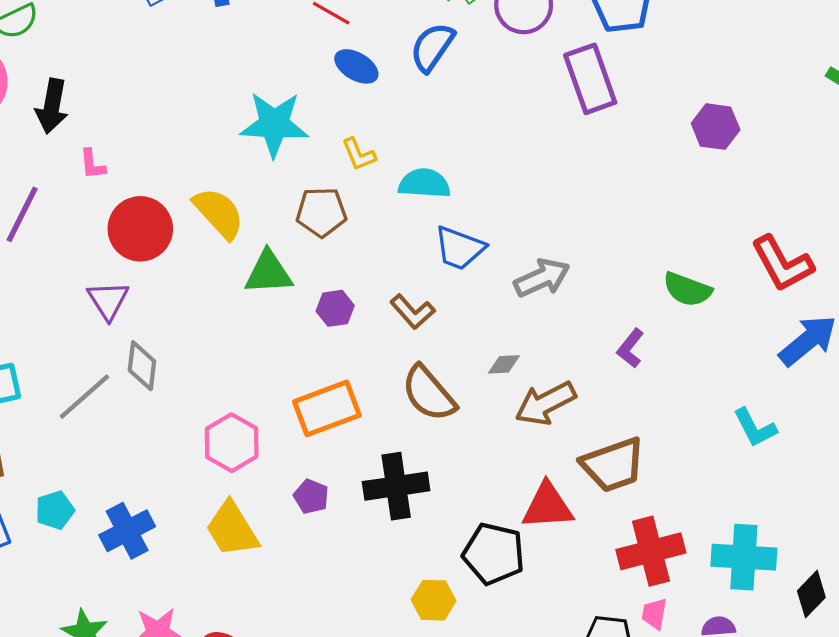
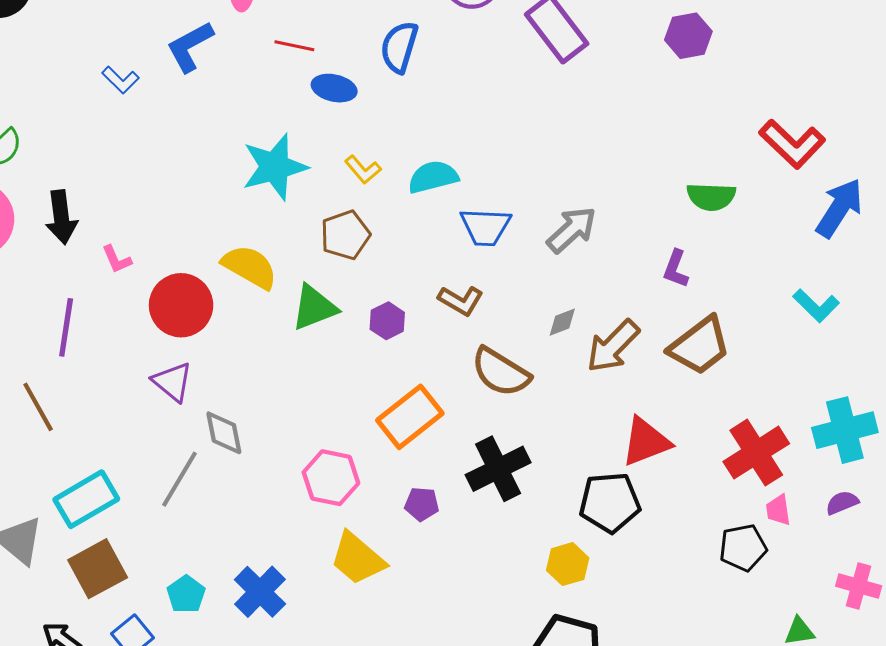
brown trapezoid: (613, 465) -> (700, 346), moved

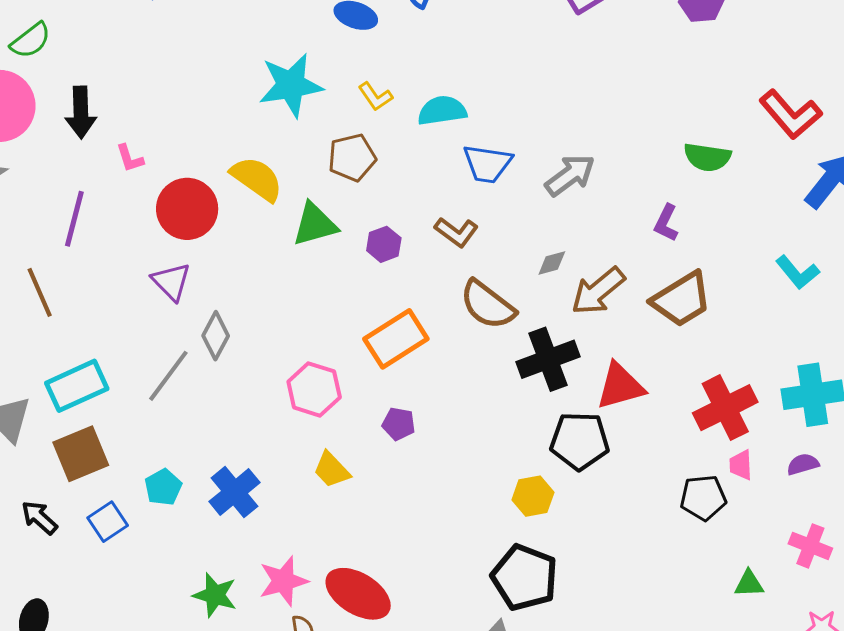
gray diamond: (224, 433) -> (216, 336), turned 33
black cross: (498, 469) -> (548, 359), moved
yellow trapezoid: (358, 559) -> (332, 470), size x0.7

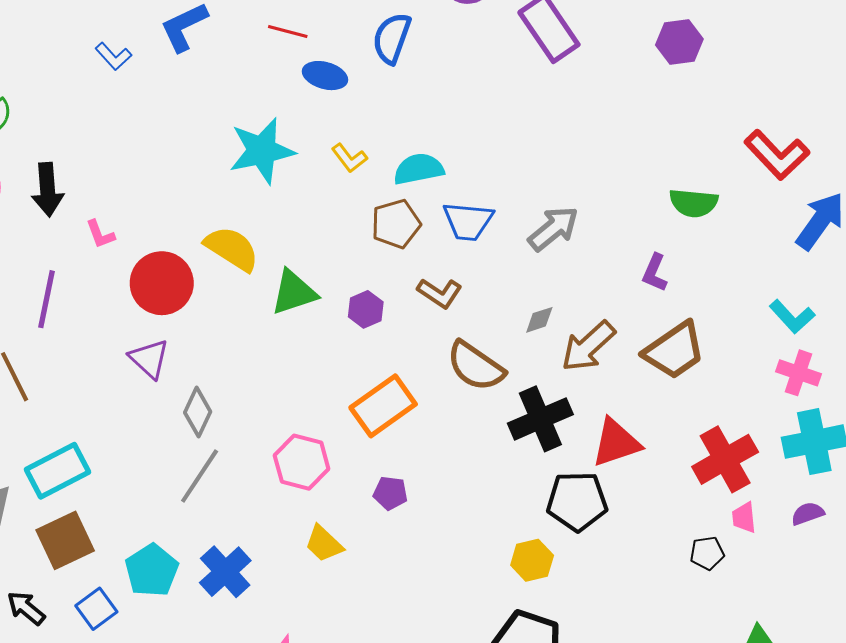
brown pentagon: (352, 158) -> (396, 224), moved
gray line: (168, 376) -> (200, 476), moved
cyan pentagon: (163, 487) -> (152, 570), size x1.4
black pentagon: (703, 498) -> (707, 553), size x0.7
pink cross: (810, 546) -> (798, 373), moved

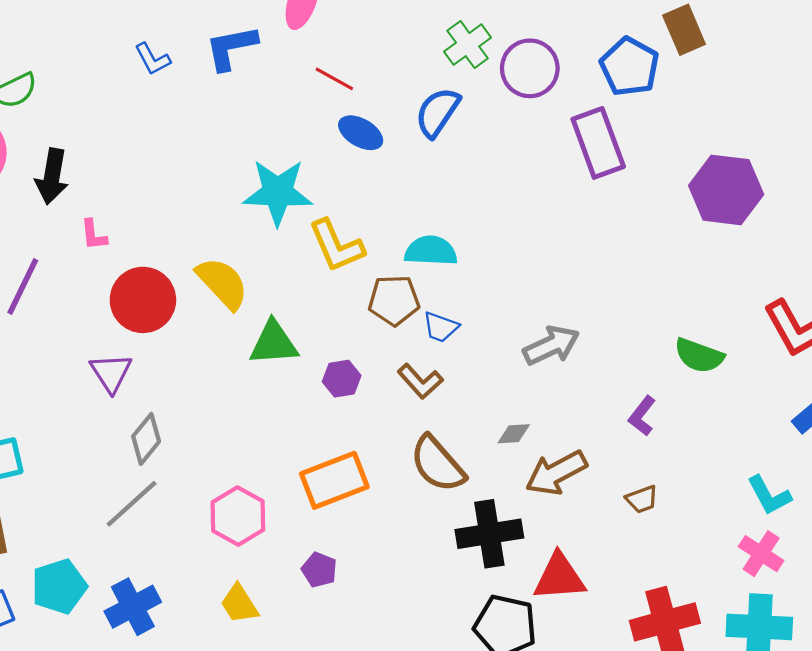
purple hexagon: (679, 42) -> (726, 190), size x1.5
yellow L-shape: (349, 158) -> (336, 246), moved, size x1.6
blue trapezoid: (468, 221) -> (441, 327), moved, size x0.7
brown trapezoid: (674, 350) -> (642, 499), size x0.5

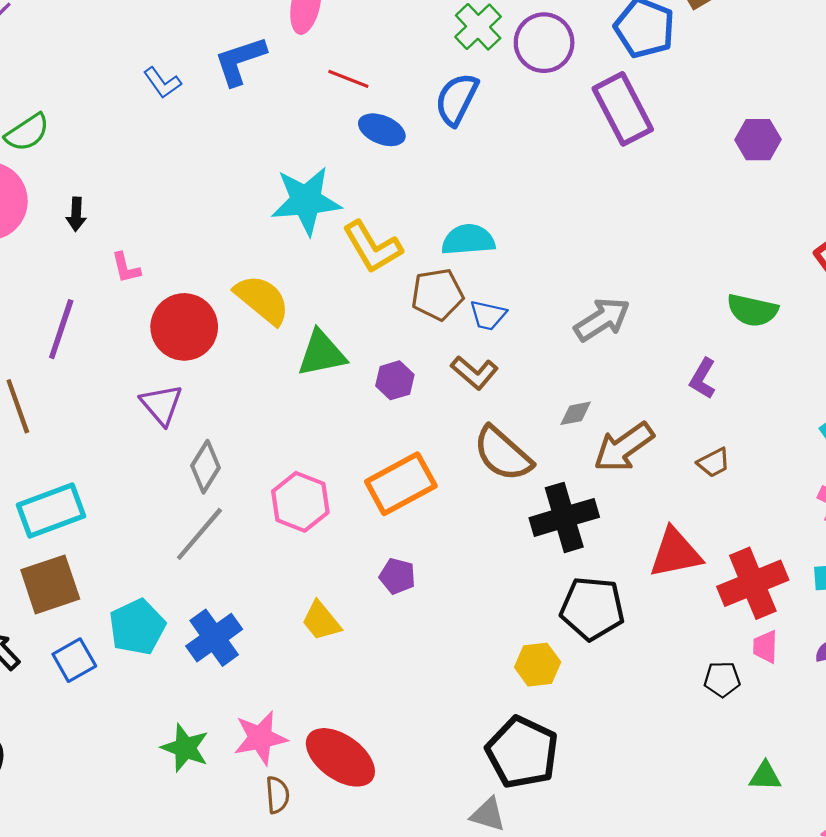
black arrow: (52, 176) -> (76, 214), size x0.6
purple hexagon: (726, 190) -> (758, 140), size x0.6
pink hexagon: (238, 516) -> (300, 502), moved
red triangle: (559, 577) -> (675, 553), moved

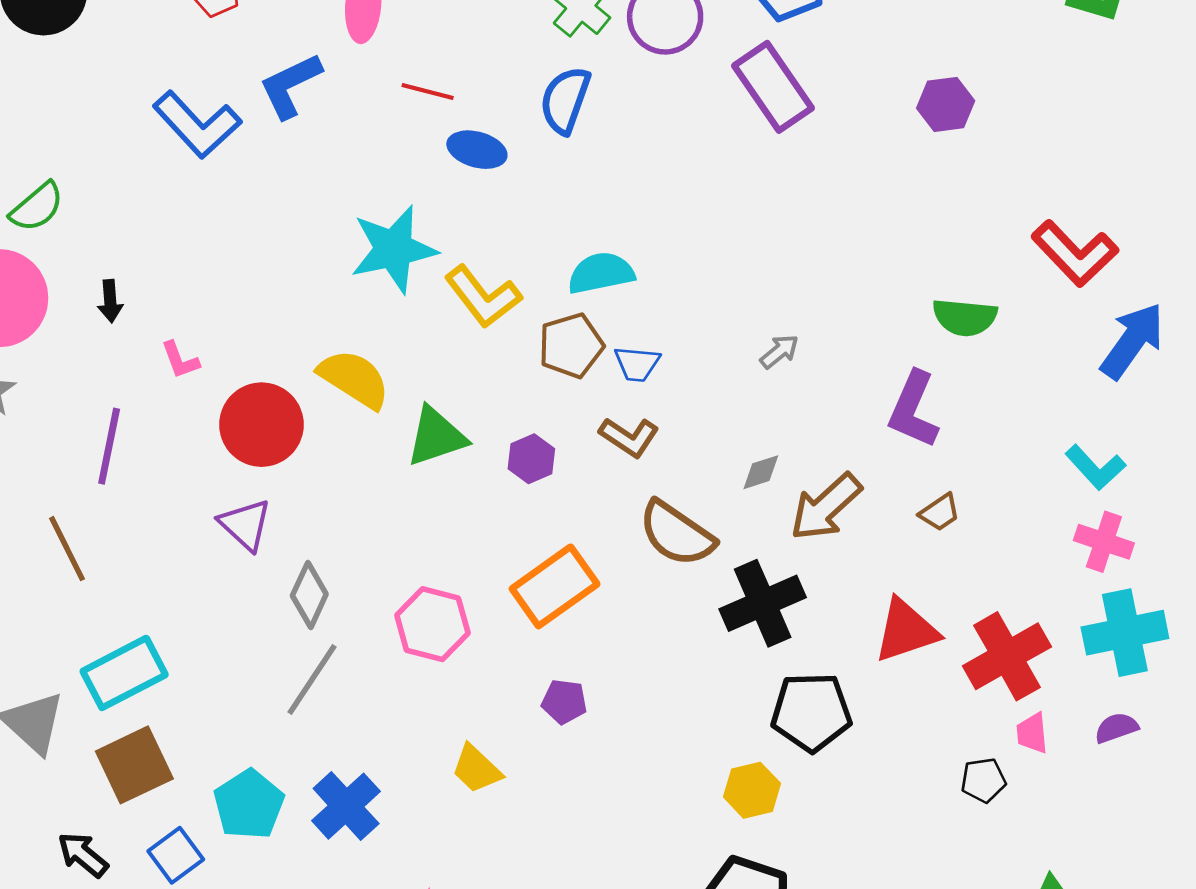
blue L-shape: (162, 83) -> (197, 125), size x1.8
gray arrow: (602, 319) -> (779, 352), size x0.6
purple L-shape: (703, 379) -> (913, 410), size x1.5

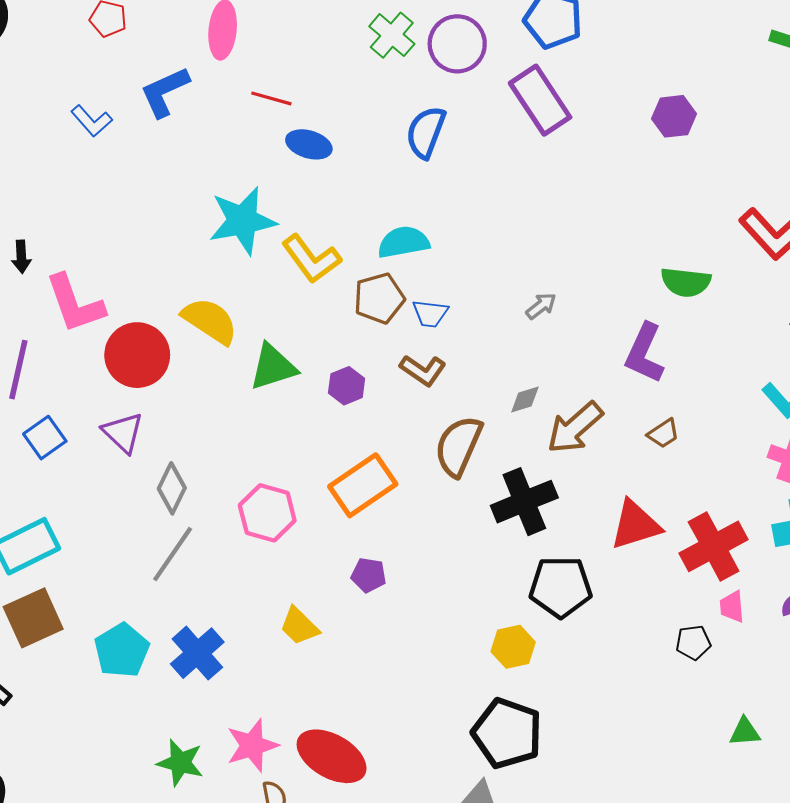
blue semicircle: (565, 100) -> (426, 132), moved
blue L-shape: (197, 125) -> (92, 121), size x0.6
pink L-shape: (180, 360) -> (75, 304), size x2.0
brown semicircle: (677, 534) -> (458, 446), turned 78
blue square: (176, 855) -> (45, 438), moved

